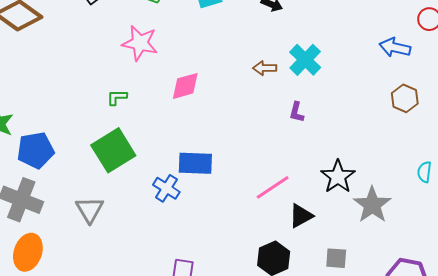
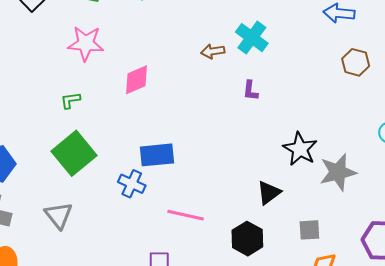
pink line: (273, 187) -> (186, 215), moved, turned 54
gray star: (372, 205) -> (338, 172), turned 30

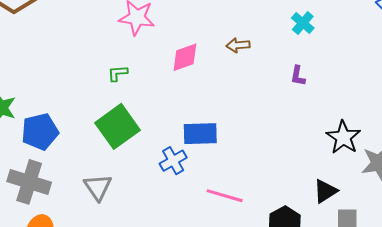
cyan cross: (252, 38) -> (303, 23), size x0.7
brown arrow: (213, 51) -> (238, 45), moved
blue cross: (132, 184) -> (173, 161), turned 32
black triangle: (269, 193) -> (325, 191), moved

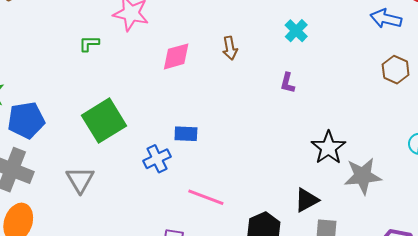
brown arrow: (238, 45) -> (230, 48), turned -100
green L-shape: (118, 73) -> (89, 44), moved
blue rectangle: (200, 134) -> (186, 134), size x0.7

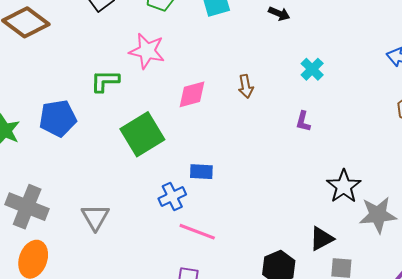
green L-shape: (89, 44) -> (105, 81), size x1.4
blue pentagon: (26, 120) -> (58, 118), moved
green square: (104, 121) -> (142, 134), moved
pink line: (206, 197) -> (197, 232), moved

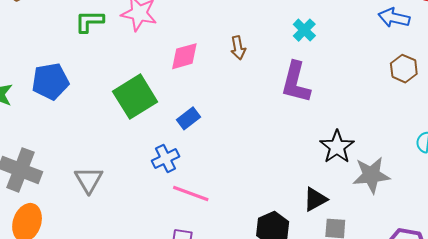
green L-shape: (105, 81) -> (89, 21), moved
purple L-shape: (303, 121) -> (296, 82), size x2.0
blue rectangle: (201, 172) -> (188, 118), moved, turned -40

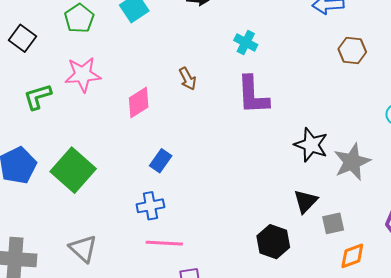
green square: (135, 97) -> (73, 170), moved
blue cross: (166, 159) -> (150, 206), turned 32
pink line: (191, 193) -> (164, 243), moved

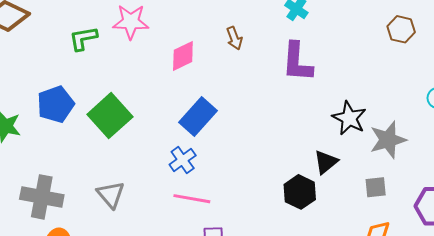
blue rectangle: (161, 161) -> (198, 116), size x1.6
black triangle: (306, 201) -> (326, 162), moved
blue cross: (150, 206) -> (183, 160), turned -32
gray square: (333, 223) -> (376, 187), moved
black hexagon: (273, 242) -> (300, 192), moved

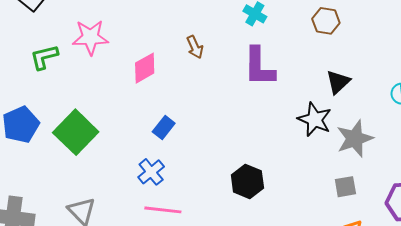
brown hexagon: (401, 29) -> (326, 21), moved
blue rectangle: (198, 116) -> (164, 127), size x0.6
black triangle: (326, 162) -> (338, 82), moved
black hexagon: (300, 192) -> (247, 181), moved

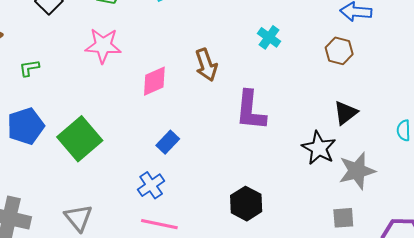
brown arrow: (195, 47) -> (206, 65), size x1.4
green L-shape: (44, 57) -> (29, 68), moved, size x0.7
purple L-shape: (259, 67) -> (251, 111), moved

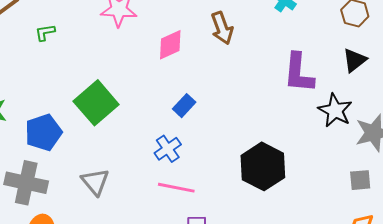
purple L-shape: (251, 111) -> (299, 73), moved
black triangle: (346, 113) -> (354, 60), moved
blue pentagon: (26, 126) -> (43, 133), moved
black hexagon: (246, 204) -> (263, 166), size x1.4

